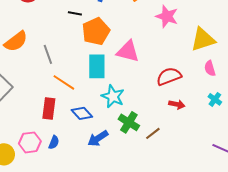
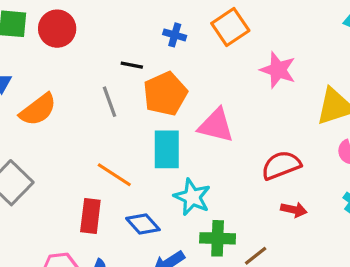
gray line: (48, 54) -> (110, 102), moved
green cross: (129, 122) -> (218, 238), turned -30

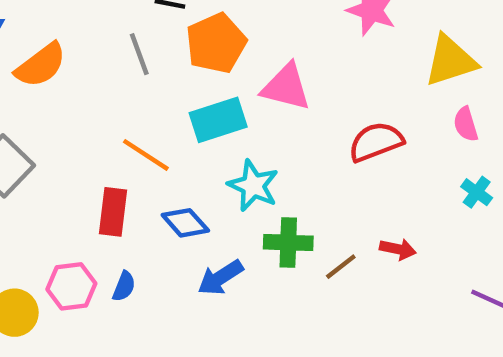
cyan rectangle: (167, 149) -> (218, 120), turned 72
red arrow: (294, 210) -> (398, 249), moved

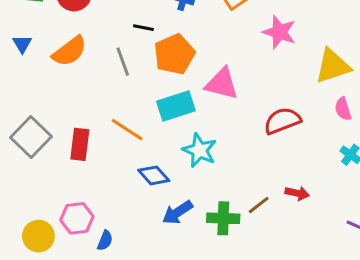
orange semicircle: (41, 65) -> (69, 51), moved
red rectangle: (113, 212) -> (80, 144), moved
green cross: (288, 243) -> (223, 218), moved
blue semicircle: (124, 286) -> (105, 240), moved

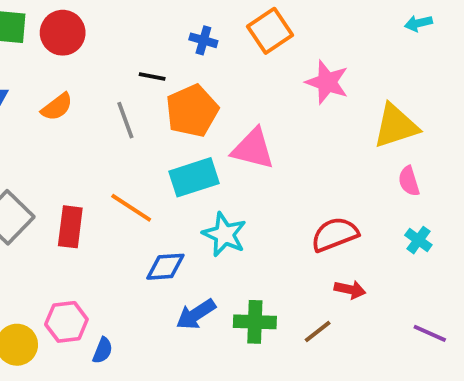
orange semicircle: (69, 51) -> (57, 107), size x0.7
red semicircle: (282, 121) -> (335, 234), moved
blue diamond: (154, 175) -> (165, 267), turned -52
brown line: (259, 205) -> (318, 331), moved

